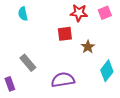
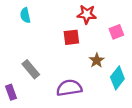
pink square: (105, 13) -> (116, 32), moved
brown star: (88, 47) -> (97, 60), moved

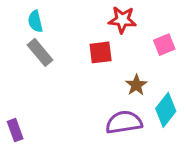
gray rectangle: (31, 69) -> (40, 52), moved
purple semicircle: (69, 88) -> (124, 122), moved

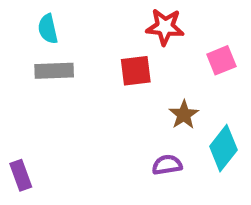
gray rectangle: (40, 52) -> (54, 71), turned -52
purple semicircle: (124, 122) -> (167, 165), size x0.6

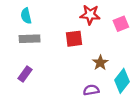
pink square: (221, 60) -> (121, 24), moved
purple rectangle: (21, 175) -> (25, 74), moved, turned 56

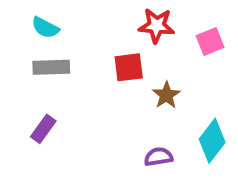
cyan semicircle: (26, 16) -> (45, 28), turned -49
brown star: (100, 63) -> (166, 95), moved

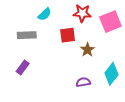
cyan semicircle: (45, 28) -> (45, 14), moved, turned -72
pink square: (210, 42) -> (110, 22), size x1.5

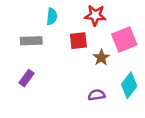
cyan semicircle: (45, 14) -> (52, 17), turned -40
pink square: (110, 22) -> (124, 39), moved

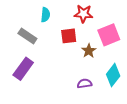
gray rectangle: (31, 41) -> (27, 36), turned 36
purple rectangle: (26, 78) -> (23, 69), size x1.5

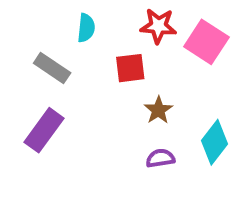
pink square: (109, 35) -> (206, 42), moved, turned -35
brown star: (89, 51) -> (158, 110), moved

